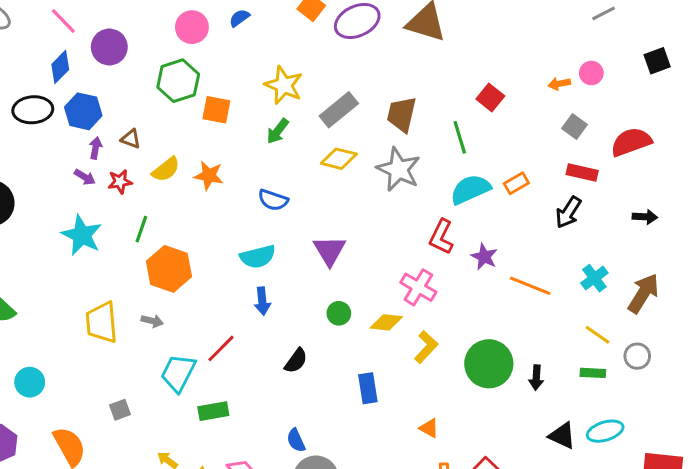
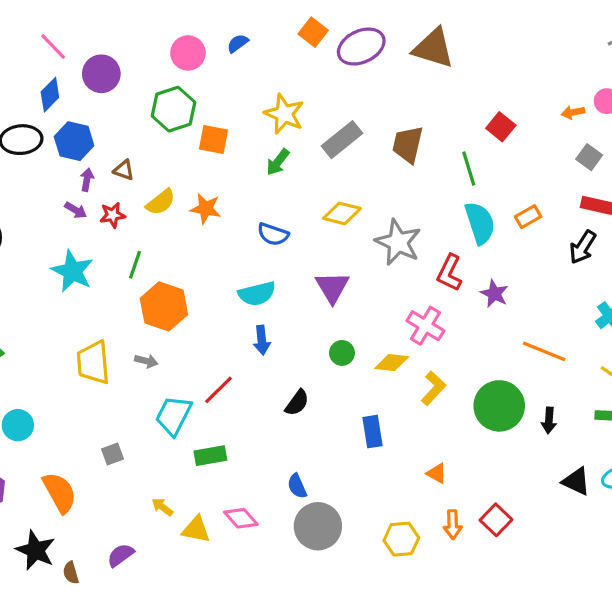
yellow diamond: (339, 159) -> (342, 213), moved
gray star: (399, 169) -> (398, 242), moved
cyan semicircle: (470, 189) -> (480, 223), turned 96
orange line: (530, 286) -> (544, 351), moved

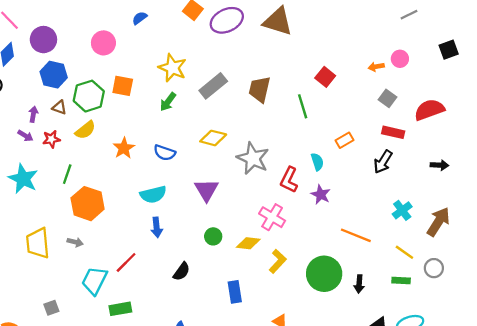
pink circle: (188, 53) -> (103, 43), moved
green hexagon: (174, 109) -> (89, 96), moved
blue hexagon: (74, 141) -> (54, 75), moved
orange star: (206, 209) -> (124, 148), moved, turned 30
cyan semicircle: (480, 223) -> (317, 162), moved, size x0.6

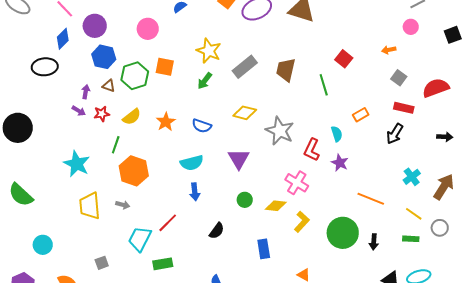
pink circle: (400, 59) -> (411, 27), moved
yellow semicircle: (85, 130) -> (132, 117), moved
cyan star: (23, 179) -> (77, 164), moved

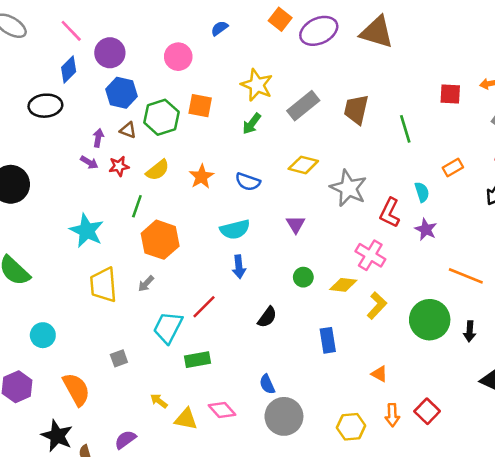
red square: (344, 59) -> (450, 94), moved, turned -36
purple triangle: (239, 159) -> (296, 224), size x0.7
gray arrow: (123, 205) -> (146, 284), turned 120

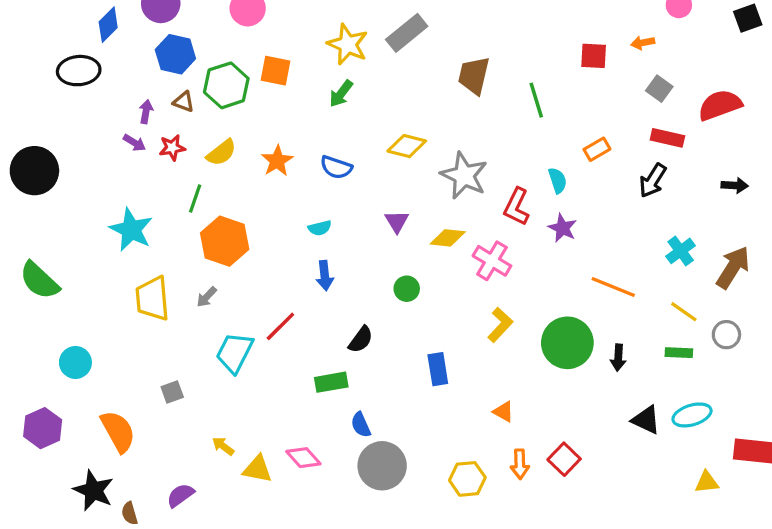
gray rectangle: (303, 106) -> (407, 33), moved
cyan semicircle: (235, 229) -> (320, 228), size x0.6
yellow diamond: (343, 285) -> (448, 238), moved
green rectangle: (198, 360) -> (331, 382), moved

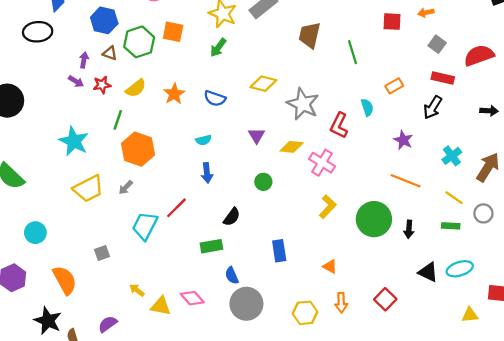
purple star: (562, 228) -> (403, 140), moved
yellow trapezoid: (153, 299) -> (88, 189), turned -112
blue rectangle: (438, 369) -> (279, 251), moved
red square: (564, 459) -> (385, 299), moved

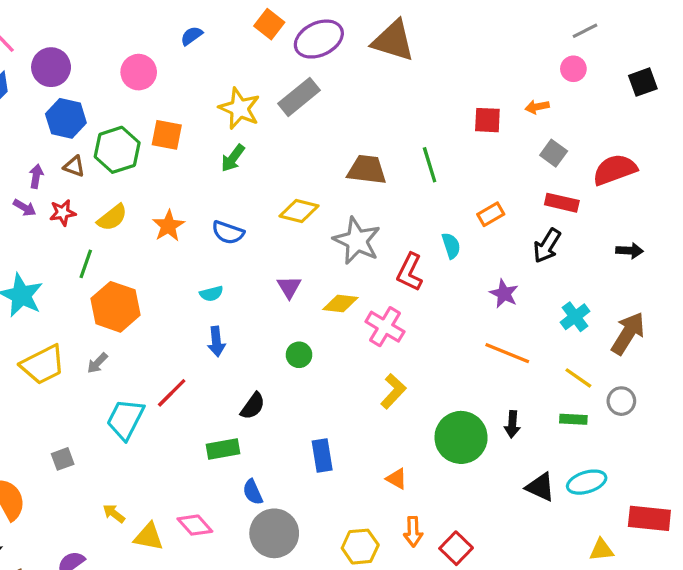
brown trapezoid: (310, 35) -> (367, 170), moved, turned 84
green circle: (374, 219) -> (461, 437), moved
red square: (385, 299) -> (456, 548), moved

